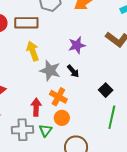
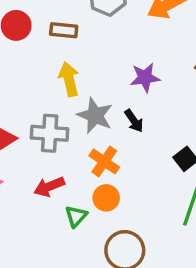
brown rectangle: (26, 23) -> (64, 30), size x0.7
red arrow: (36, 107) -> (49, 187), moved, turned -120
gray cross: (22, 130) -> (50, 133), moved

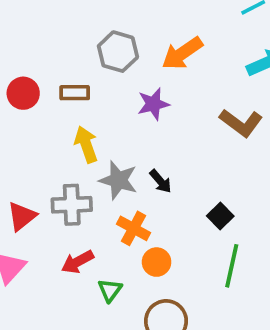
purple star: (145, 78) -> (153, 104), moved
orange circle: (106, 198) -> (157, 262), moved

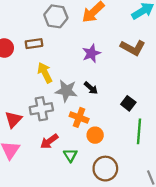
purple star: (153, 104) -> (91, 53), moved

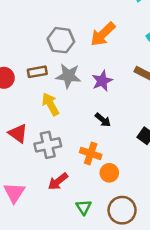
gray star: (66, 91) -> (68, 76), moved
red triangle: (13, 119) -> (18, 133), moved, turned -36
green triangle: (70, 155) -> (84, 207), moved

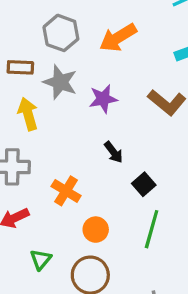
black arrow: (103, 120) -> (114, 152), moved
orange circle: (109, 173) -> (96, 230), moved

